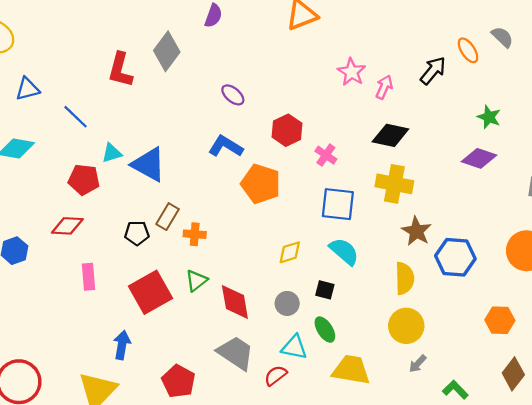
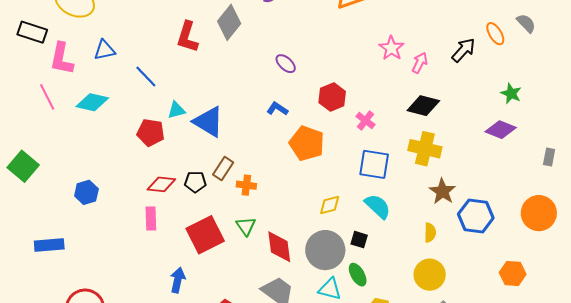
blue L-shape: (226, 146) -> (277, 109), size x0.7
red diamond: (67, 226) -> (161, 184), moved
yellow semicircle: (405, 278) -> (430, 233), size x0.7
green triangle: (196, 281) -> (246, 226), turned -30
gray circle: (287, 303) -> (325, 250), size x1.8

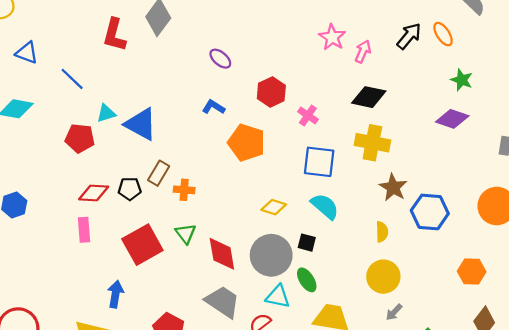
orange ellipse: (495, 34) -> (443, 34), moved
blue triangle: (104, 50) -> (27, 53), turned 35
yellow diamond: (330, 205) -> (274, 207), turned 35

